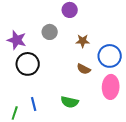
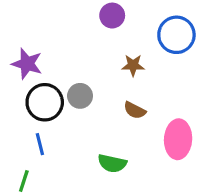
gray circle: (50, 32) -> (80, 96), moved
blue circle: (110, 56) -> (176, 35), moved
blue line: (34, 104) -> (40, 144), moved

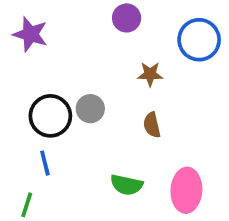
purple star: (27, 64) -> (30, 34), moved
brown semicircle: (135, 110) -> (152, 125), turned 50
pink ellipse: (178, 139) -> (186, 190), moved

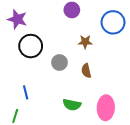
gray circle: (90, 109) -> (59, 62), moved
black circle: (50, 116) -> (31, 46), moved

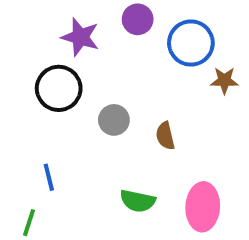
purple star: (17, 19) -> (80, 37), moved
blue circle: (113, 22) -> (191, 43), moved
brown star: (85, 42) -> (224, 80), moved

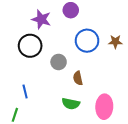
blue circle: (191, 43) -> (87, 41), moved
brown semicircle: (165, 136) -> (78, 78), moved

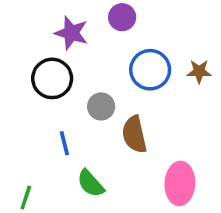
brown semicircle: (78, 78) -> (134, 134), size x1.5
blue line: (25, 91) -> (64, 143), moved
green semicircle: (71, 104) -> (91, 183), moved, turned 36

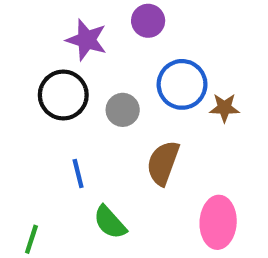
brown star: (199, 71) -> (224, 108), moved
gray circle: (101, 106) -> (123, 110), moved
brown semicircle: (134, 134) -> (163, 163), turned 33

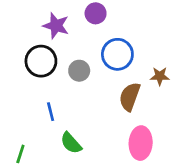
brown star: (224, 108) -> (160, 76), moved
brown semicircle: (163, 163) -> (130, 97), moved

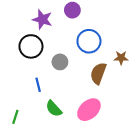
gray circle: (79, 71) -> (60, 62), moved
pink ellipse: (141, 143) -> (89, 110), moved, turned 45

